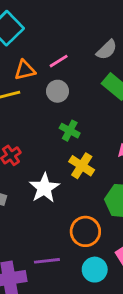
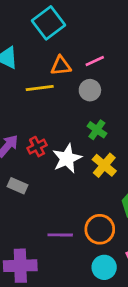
white star: (44, 188) -> (67, 158), moved
purple line: (47, 261) -> (60, 235), moved

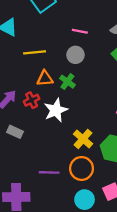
pink line: (95, 61) -> (80, 31), turned 35
orange triangle: (61, 66) -> (45, 78), moved
green cross: (97, 130) -> (67, 82), moved
yellow cross: (104, 165) -> (83, 139), moved

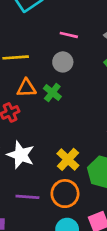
white star: (56, 110) -> (21, 155), moved, turned -30

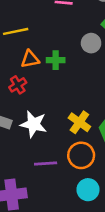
gray circle: (63, 62) -> (91, 43), moved
green cross: (52, 93) -> (56, 60), turned -30

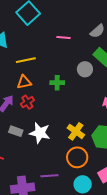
orange triangle: (30, 59) -> (24, 82), moved
purple line: (46, 164) -> (49, 176), moved

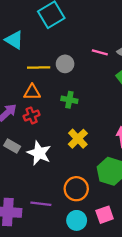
pink line: (64, 38) -> (100, 52), moved
gray circle: (85, 69) -> (65, 64), moved
yellow cross: (76, 131) -> (78, 139), moved

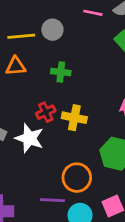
red cross: (32, 115) -> (46, 112), moved
yellow cross: (78, 139) -> (74, 118), turned -30
purple line: (41, 204) -> (52, 200), moved

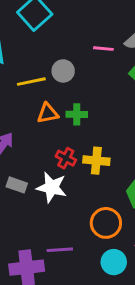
orange triangle: (16, 66) -> (48, 113), moved
red cross: (46, 112) -> (66, 158), turned -30
purple line: (52, 200) -> (60, 250), moved

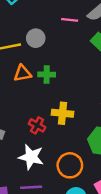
red cross: (66, 158) -> (37, 125), moved
white star: (52, 187) -> (31, 157), moved

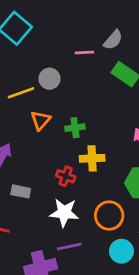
orange triangle: (22, 73) -> (41, 120), turned -30
green cross: (47, 74) -> (75, 128), moved

